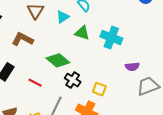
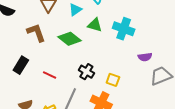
brown L-shape: (23, 39) -> (36, 33), turned 45
green diamond: (58, 60) -> (69, 39), moved

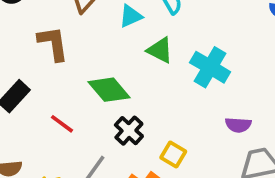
green diamond: (69, 39) -> (109, 90), moved

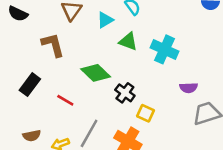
black cross: (129, 131) -> (125, 93), moved

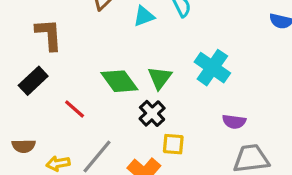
green triangle: (128, 41) -> (160, 78), moved, turned 36
brown L-shape: (53, 45) -> (49, 35), moved
yellow square: (145, 113) -> (173, 144), turned -30

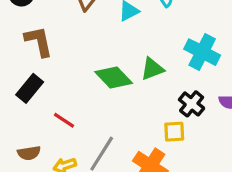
green triangle: (160, 78) -> (152, 69), turned 40
red line: (75, 109) -> (64, 120), moved
black cross: (152, 113) -> (192, 104), moved

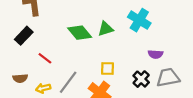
black cross: (192, 104) -> (141, 79), moved
yellow square: (174, 132) -> (107, 68), moved

